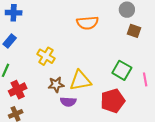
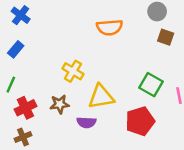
blue cross: (14, 13) -> (21, 15), turned 35
yellow cross: (46, 56) -> (73, 71), moved
brown star: (56, 85) -> (60, 104), moved

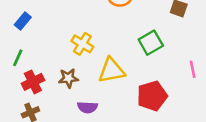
green square: (151, 85) -> (151, 43), moved, turned 30
purple semicircle: (86, 122) -> (87, 107), moved

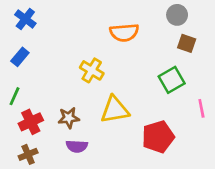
green square: (151, 43) -> (172, 80), moved
yellow cross: (82, 44) -> (92, 70), moved
purple semicircle: (87, 107) -> (77, 146), moved

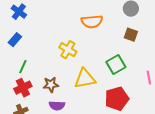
brown square: (187, 43) -> (131, 35), moved
green square: (172, 80) -> (116, 65), moved
green line: (15, 96) -> (23, 67), moved

